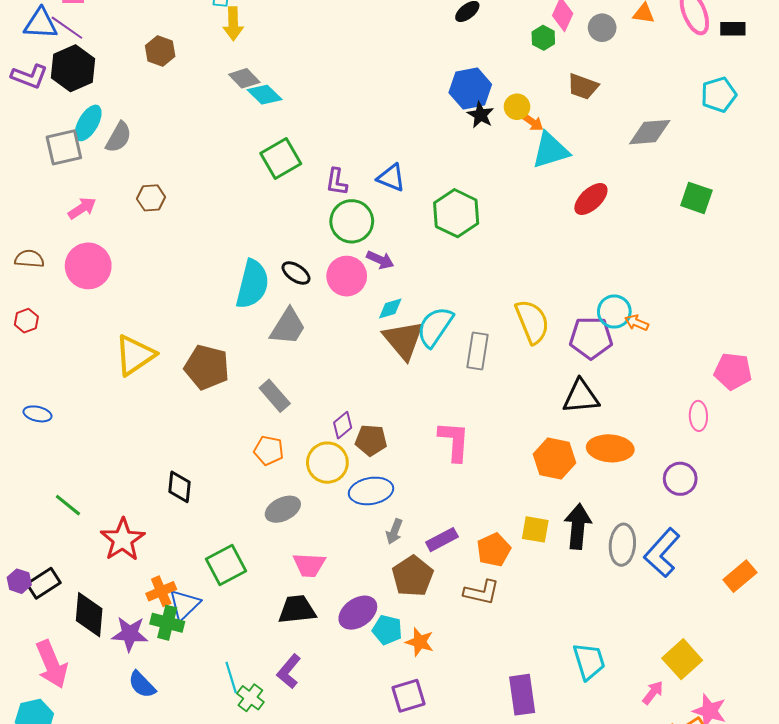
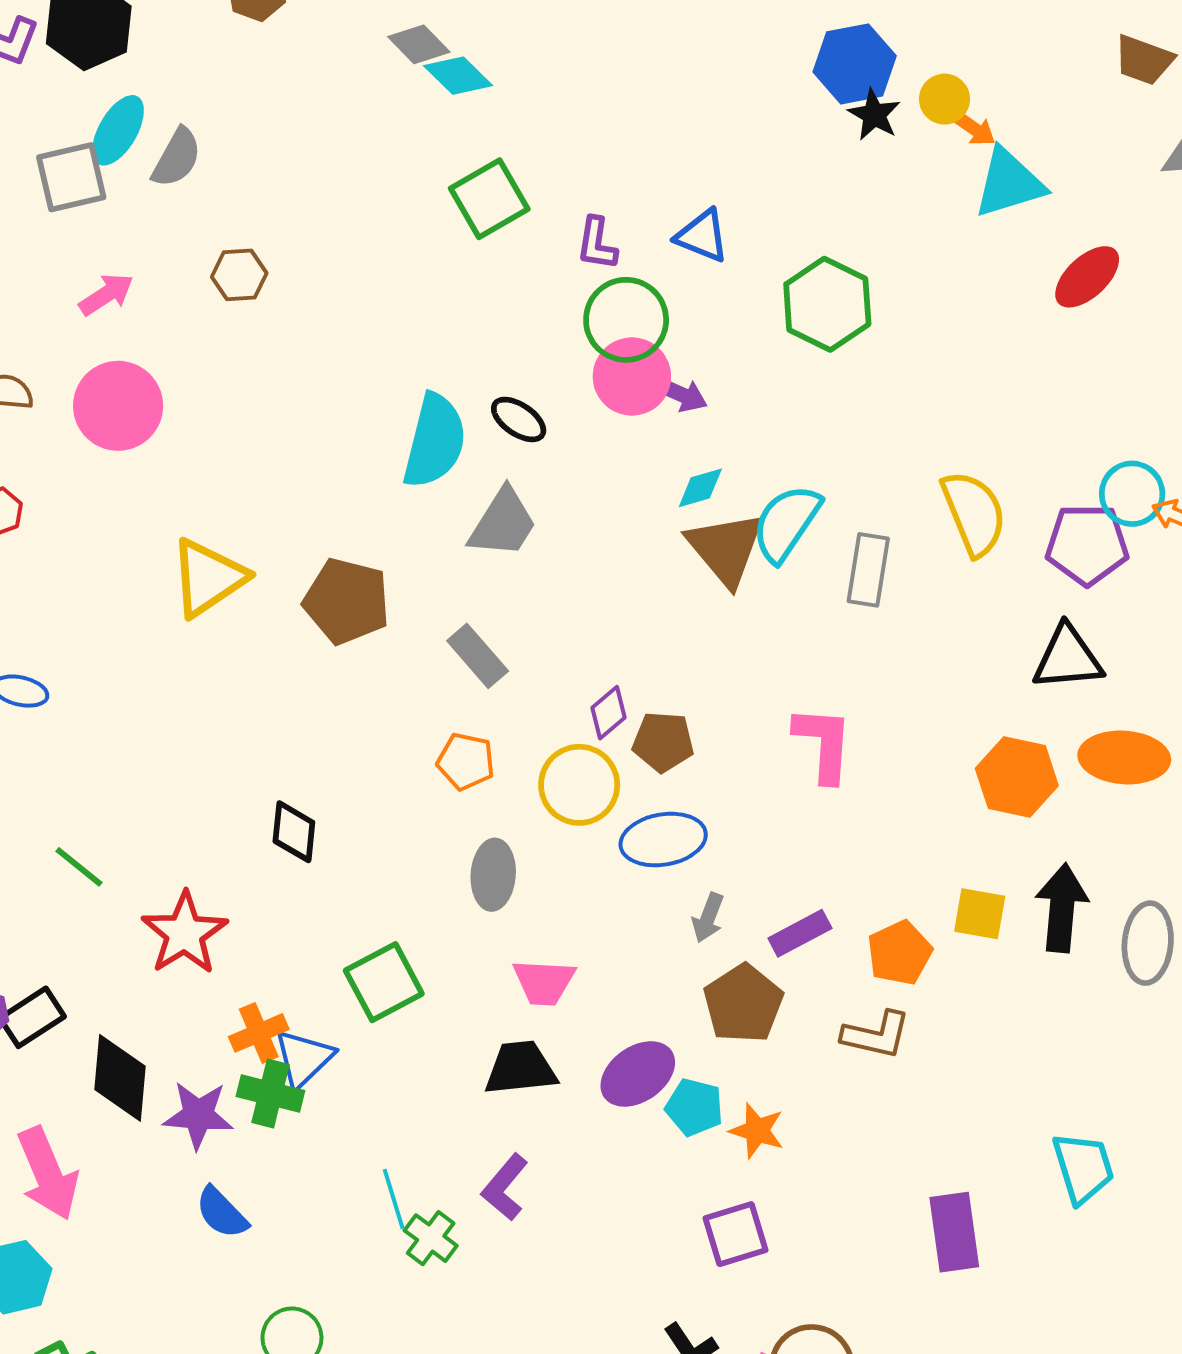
brown trapezoid: (583, 86) -> (1144, 60), moved
pink circle: (347, 276) -> (632, 377), moved
gray ellipse: (283, 509) -> (493, 875), turned -60

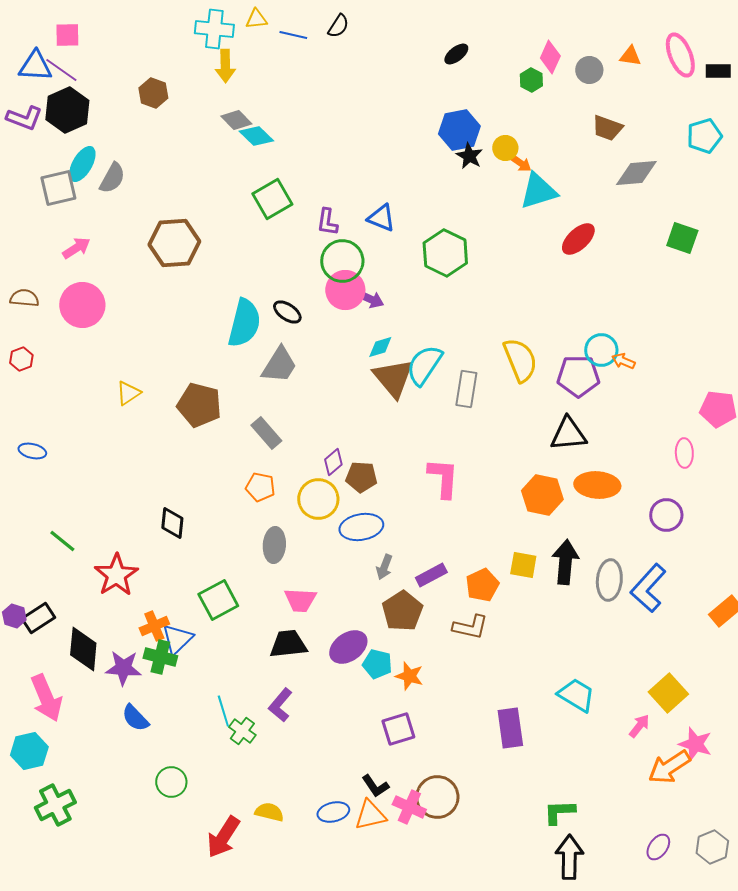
brown hexagon: (239, 275) -> (174, 243), moved, size x1.8
yellow triangle: (208, 578) -> (128, 393), size x0.6
cyan trapezoid: (1083, 1168) -> (576, 695), turned -42

